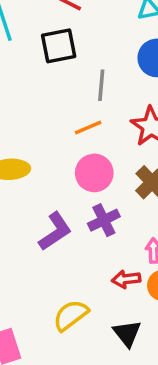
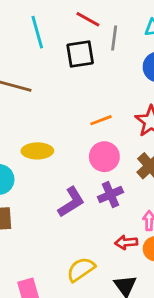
gray line: (101, 85) -> (114, 38), moved

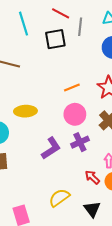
red arrow: (126, 242) -> (92, 177), turned 49

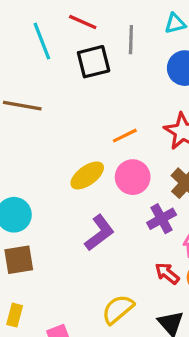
red line: (61, 13) -> (83, 22), moved
yellow ellipse: (25, 111) -> (87, 175), moved, turned -30
purple cross: (80, 142) -> (162, 219), moved

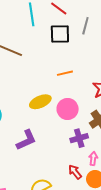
orange line: (125, 136) -> (65, 73), moved
purple L-shape: (99, 233) -> (26, 140), moved

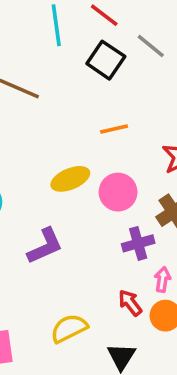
gray line: (85, 26) -> (151, 46), turned -66
black square: (60, 34) -> (106, 60), turned 35

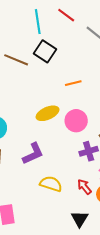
black square: (106, 60) -> (45, 51), moved
yellow semicircle: (69, 328) -> (51, 184), moved, turned 45

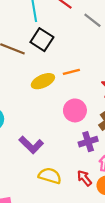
yellow ellipse: (48, 113) -> (43, 81), moved
purple L-shape: (33, 154) -> (31, 145), turned 70

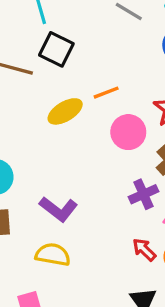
pink circle: (75, 110) -> (128, 132), moved
yellow semicircle: (50, 176) -> (53, 255), moved

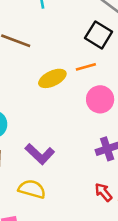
black square: (56, 49) -> (99, 35), moved

